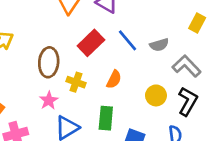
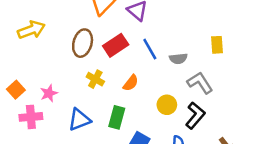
yellow rectangle: (197, 23) -> (217, 45), turned -42
brown ellipse: (49, 62) -> (83, 43), moved
pink star: (49, 100) -> (49, 93), moved

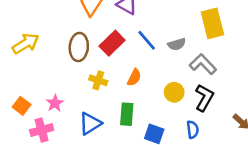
yellow rectangle: (217, 45) -> (212, 23), size x1.6

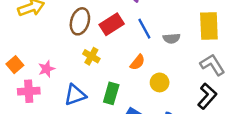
gray L-shape: (203, 64) -> (213, 65), moved
orange semicircle: (134, 77) -> (137, 62), moved
black L-shape: (204, 98) -> (207, 96), moved

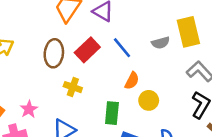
gray semicircle: (172, 38) -> (161, 43), moved
orange semicircle: (137, 62) -> (132, 81), moved
green rectangle: (111, 93) -> (112, 113), moved

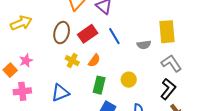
gray semicircle: (161, 43) -> (144, 45), moved
orange semicircle: (132, 81) -> (94, 60), moved
pink star: (29, 109) -> (26, 61), moved

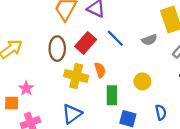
orange semicircle: (94, 60) -> (100, 70), turned -40
yellow cross: (72, 61) -> (76, 76), size x1.5
orange square: (10, 70) -> (12, 103), turned -32

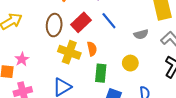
gray semicircle: (149, 40) -> (141, 34), moved

